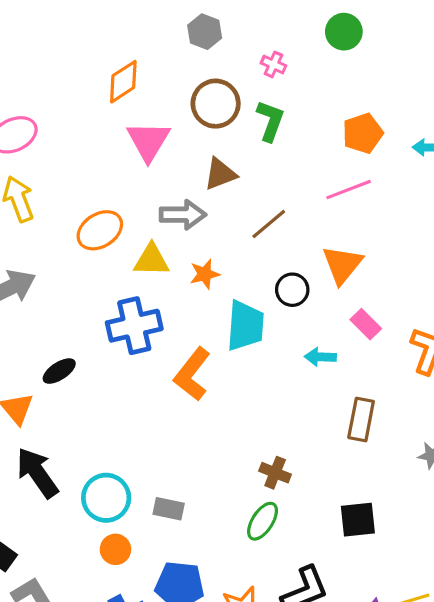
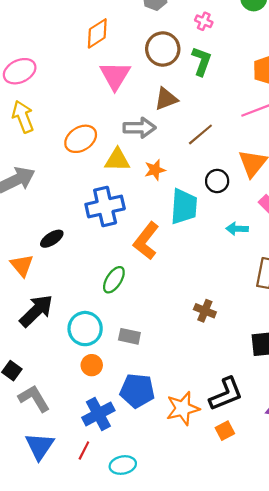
black arrow: (37, 473) -> (36, 311), turned 81
green ellipse: (263, 521) -> (114, 280), moved

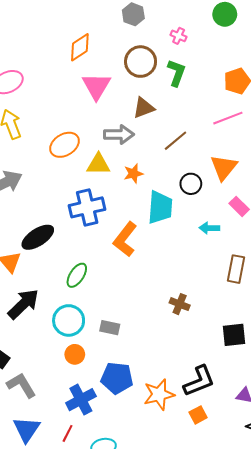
black ellipse: (52, 239) -> (38, 237), size x1.5
green ellipse: (114, 280) -> (77, 275), moved

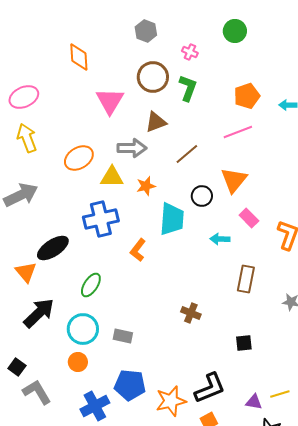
orange diamond: (80, 47) -> (79, 57), moved, turned -60
orange L-shape: (125, 239) -> (138, 250), size x0.7
black square: (234, 335) -> (244, 343), size x0.7
orange circle: (75, 354) -> (78, 362), moved

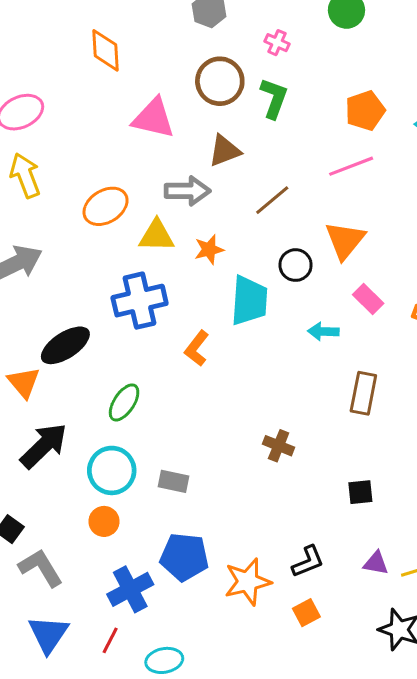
pink triangle: (110, 101) -> (153, 118), turned -48
black L-shape: (210, 388) -> (308, 562), size x0.7
purple triangle: (254, 402) -> (376, 563), moved

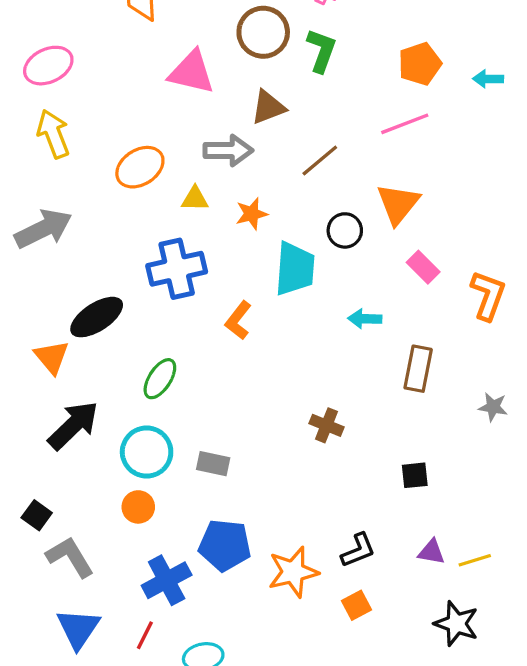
yellow triangle: (157, 236) -> (195, 199), size x0.7
cyan arrow: (323, 331) -> (365, 319), moved

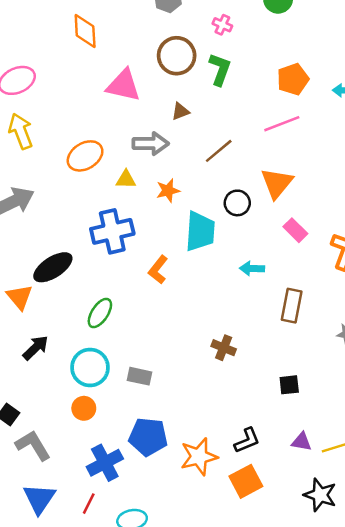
brown triangle: (268, 107) -> (180, 111), size x0.7
black arrow: (73, 425) -> (36, 348), size x0.7
orange square: (356, 605) -> (246, 481), size x1.5

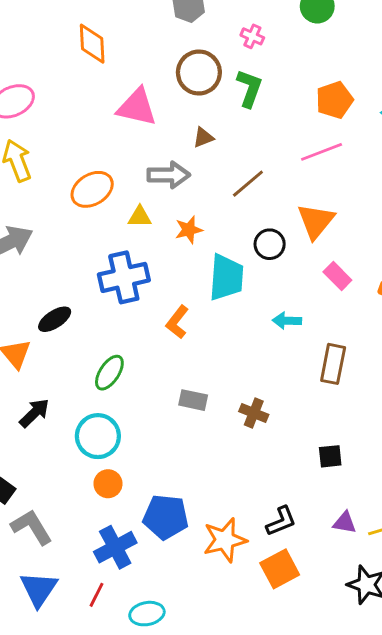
black ellipse: (53, 267) -> (55, 319), size x0.7
gray rectangle: (139, 376) -> (193, 400), moved
orange circle: (84, 408) -> (108, 484), moved

